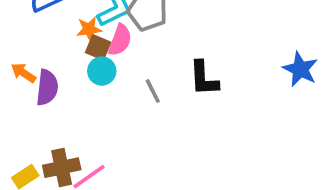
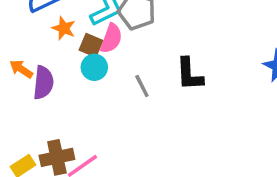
orange star: (89, 29) -> (64, 28), moved, turned 30

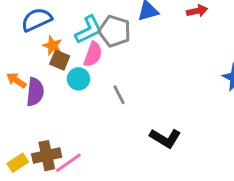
brown square: (91, 45) -> (60, 60), moved
black L-shape: (189, 74) -> (165, 138), moved, turned -56

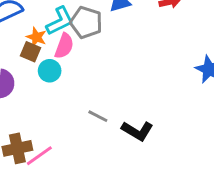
orange star: (52, 46) -> (36, 37), moved
gray line: (119, 95) -> (98, 116), moved, turned -36

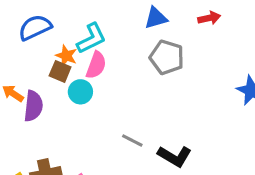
gray pentagon: (86, 22) -> (167, 57), moved

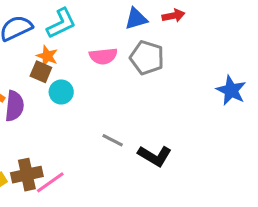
red arrow: (209, 18) -> (173, 16), moved
cyan L-shape: (91, 38) -> (61, 23), moved
pink semicircle: (96, 65) -> (103, 56), moved, turned 64

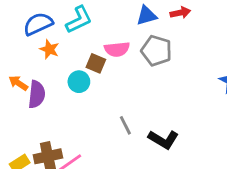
orange star: (47, 56) -> (49, 49), moved
brown square: (41, 72) -> (96, 63), moved
gray line: (113, 140) -> (125, 125), turned 36

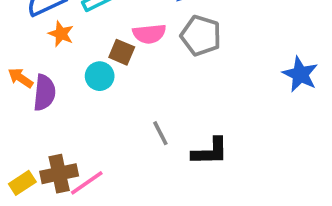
black L-shape: (163, 139) -> (210, 152), turned -32

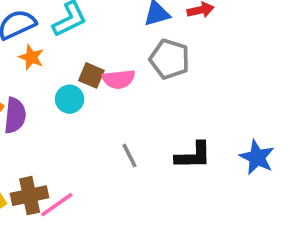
pink semicircle: (149, 34) -> (119, 79), moved
blue star: (300, 74) -> (257, 157), moved
black L-shape: (210, 152) -> (193, 156), moved

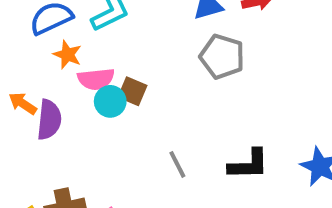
brown square: (91, 75) -> (133, 91), moved
pink semicircle: (119, 79) -> (96, 79), moved

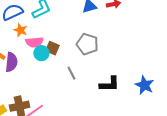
gray pentagon: (222, 57) -> (87, 44), moved
gray line: (177, 164) -> (71, 73), moved

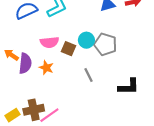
orange star: (20, 30) -> (46, 68), moved
cyan circle: (41, 53) -> (86, 40), moved

